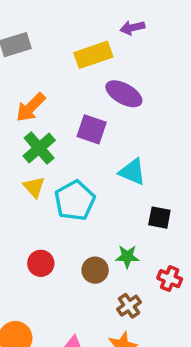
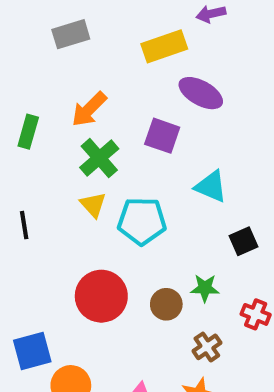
cyan pentagon: (75, 201) -> (142, 221), turned 30
black square: (159, 218) -> (243, 241), turned -35
red circle: (41, 263) -> (101, 296), size x1.6

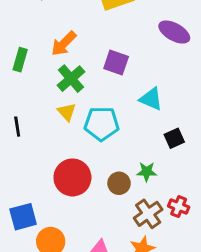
purple ellipse: (201, 93) -> (174, 32), moved
red cross: (256, 314) -> (179, 207), moved
brown cross: (207, 347) -> (148, 214), size x1.4

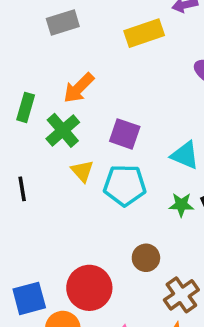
purple square: (116, 63) -> (125, 134), moved
green cross: (71, 79) -> (63, 130), moved
green star: (147, 172) -> (181, 205), moved
red circle: (72, 177) -> (89, 288), moved

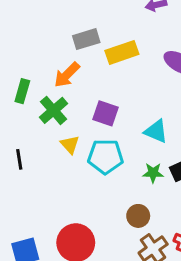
gray rectangle: (63, 23) -> (86, 39), moved
yellow rectangle: (144, 33) -> (122, 52), moved
brown circle: (146, 258) -> (138, 216), moved

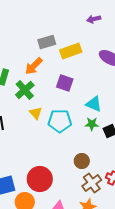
purple square: (105, 113) -> (65, 83), moved
green star: (153, 173) -> (92, 124), moved

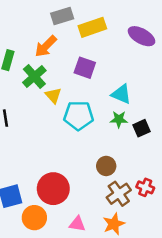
yellow triangle: (36, 113) -> (53, 95), moved

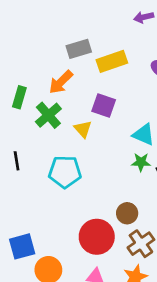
yellow triangle: (53, 95) -> (83, 129), moved
cyan pentagon: (78, 116) -> (65, 172), moved
red circle: (53, 189) -> (97, 237), moved

